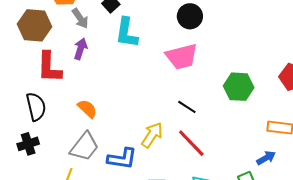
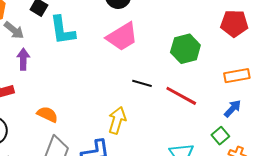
red line: (191, 143) -> (181, 96), moved

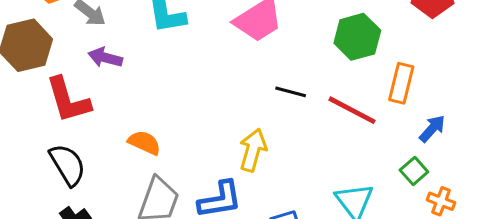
purple arrow: (23, 59) -> (105, 58), turned -75
orange rectangle: (237, 76) -> (401, 83), moved, turned -65

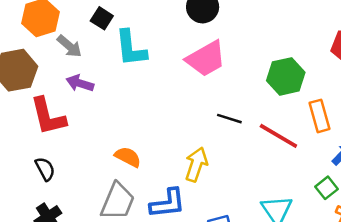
orange rectangle: (401, 83) -> (320, 116), turned -32
orange semicircle: (144, 143) -> (128, 157), moved
black semicircle: (68, 165) -> (45, 169), size x0.7

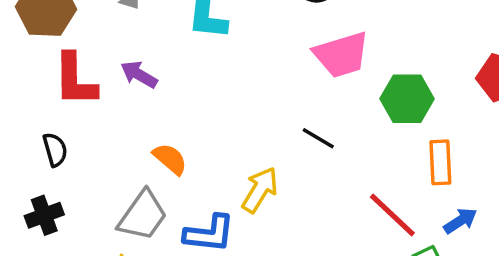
pink trapezoid: (206, 59) -> (342, 55), moved
purple arrow: (80, 83) -> (139, 75), moved
red line: (278, 136) -> (392, 215), moved

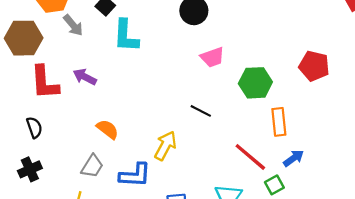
pink trapezoid: (342, 55) -> (212, 57), size x0.7
gray trapezoid: (143, 216) -> (92, 166), size x0.7

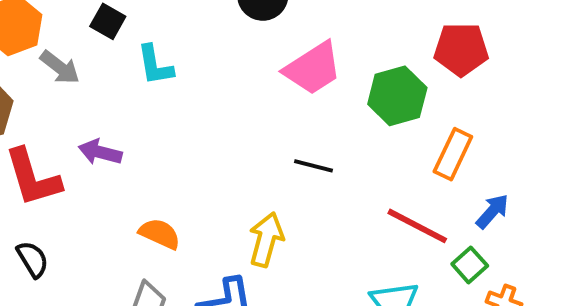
cyan L-shape: (126, 36) -> (155, 65), size x0.7
pink trapezoid: (212, 57) -> (313, 68), size x1.4
red pentagon: (314, 66) -> (461, 49), moved
orange rectangle: (279, 122) -> (453, 154), turned 44

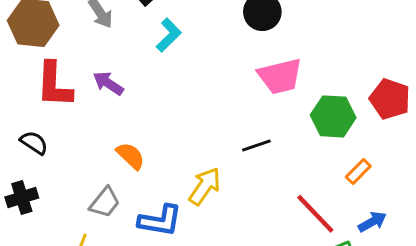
cyan L-shape: (155, 65) -> (169, 35), turned -144
orange rectangle: (453, 154) -> (358, 172), size x0.7
black line: (314, 166) -> (256, 145), turned -52
black semicircle: (33, 259) -> (34, 143), turned -44

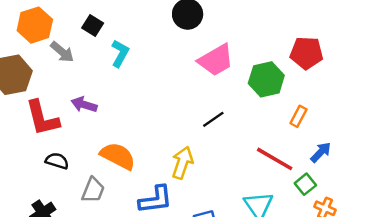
black semicircle: (34, 143) -> (57, 161), moved
orange semicircle: (131, 156) -> (118, 156), size x1.4
gray trapezoid: (105, 202) -> (93, 190), moved

